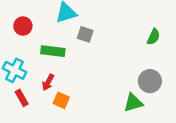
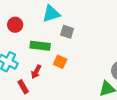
red rectangle: (22, 98) -> (23, 87), moved
orange square: (61, 100) -> (60, 62), moved

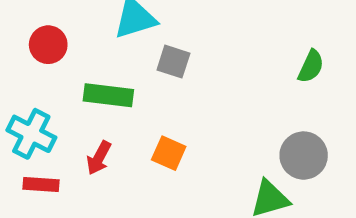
orange square: (60, 62) -> (169, 153), moved
red rectangle: (23, 87) -> (41, 184), moved, turned -56

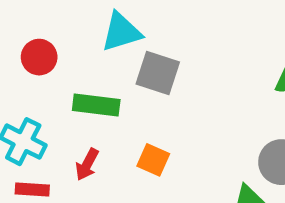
gray square: (173, 62) -> (158, 73), size x1.4

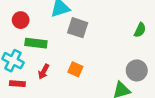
green rectangle: (96, 105) -> (36, 43), moved

